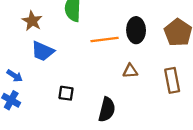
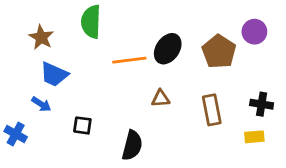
black ellipse: (136, 30) -> (168, 49), turned 35
blue arrow: (15, 76) -> (41, 104), moved

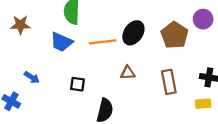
brown star: (41, 37) -> (20, 25), moved, turned -30
blue trapezoid: (54, 74) -> (62, 42), moved
black square: (82, 125) -> (77, 84), moved

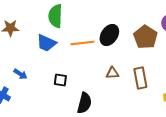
brown triangle: (128, 73) -> (112, 73), moved

